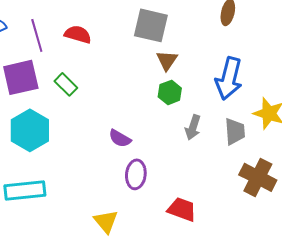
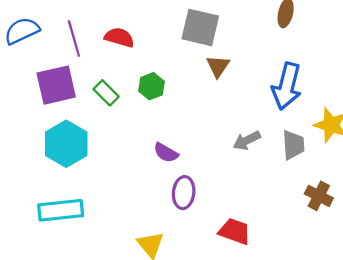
green hexagon: (170, 92) -> (151, 86), moved
gray arrow: (193, 127) -> (247, 140), turned 45
brown cross: (258, 177) -> (319, 196), size x0.7

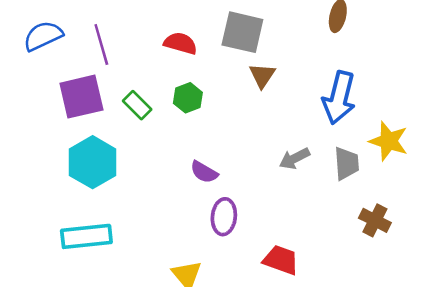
red semicircle: (119, 37) -> (181, 43), moved

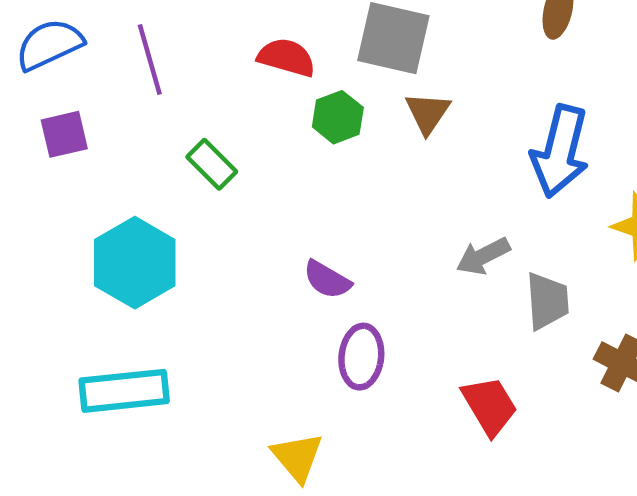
purple square: (81, 97) -> (64, 134), moved, size x0.6
green hexagon: (188, 98) -> (338, 117), moved
gray trapezoid: (346, 163) -> (547, 301), moved
red trapezoid: (281, 260) -> (490, 406), moved, turned 39

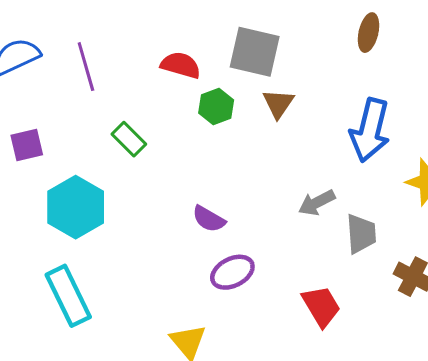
purple square: (64, 134) -> (27, 145), moved
purple ellipse: (361, 357) -> (232, 272), turned 57
cyan rectangle: (124, 391) -> (68, 296), turned 70

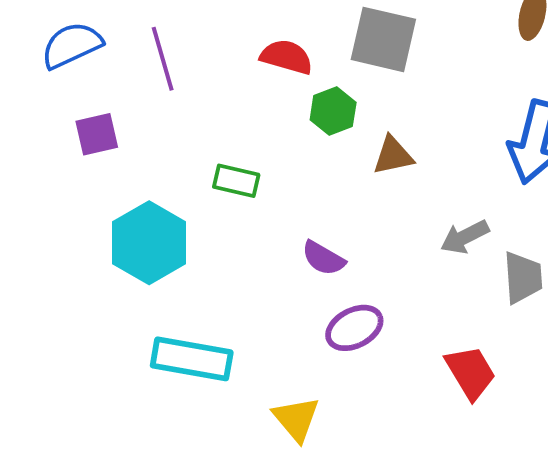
brown triangle: (278, 104) -> (393, 156), moved, turned 44
green rectangle: (129, 139) -> (236, 181), moved, turned -32
purple square: (27, 145) -> (97, 134), moved
cyan rectangle: (68, 296) -> (192, 359), moved, turned -54

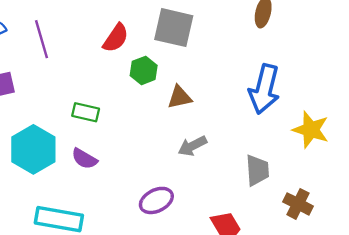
red semicircle: (287, 57) -> (116, 38), turned 108
gray arrow: (465, 237) -> (192, 146), moved
purple semicircle: (323, 258) -> (84, 159), moved

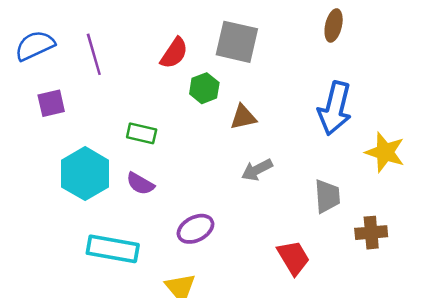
purple ellipse: (156, 200) -> (195, 229), moved
brown cross: (298, 204) -> (371, 233), turned -32

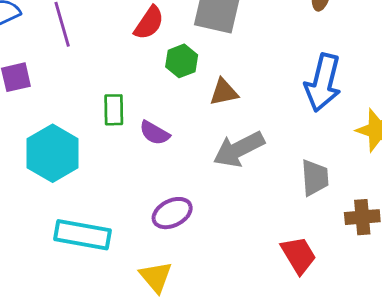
green rectangle: (142, 133) -> (114, 110), turned 76
gray arrow: (257, 170) -> (239, 149), size x1.5
purple semicircle: (140, 184) -> (154, 133), moved
red trapezoid: (293, 258) -> (298, 255), moved

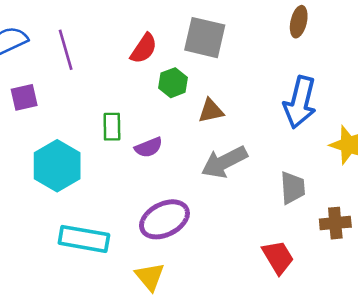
purple semicircle: (154, 133) -> (149, 147), turned -52
purple ellipse: (172, 213) -> (164, 219), size x1.4

